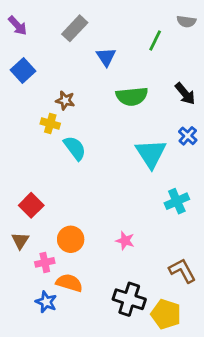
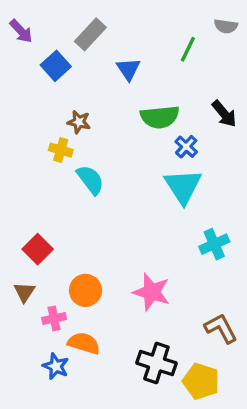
blue square: (23, 70) -> (56, 66), moved
blue cross: (188, 136) -> (186, 147), moved
pink star: (125, 241) -> (152, 292), size x1.6

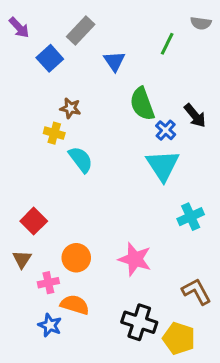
black arrow: (224, 114) -> (195, 116), moved
green semicircle: (160, 117) -> (142, 104), turned 76

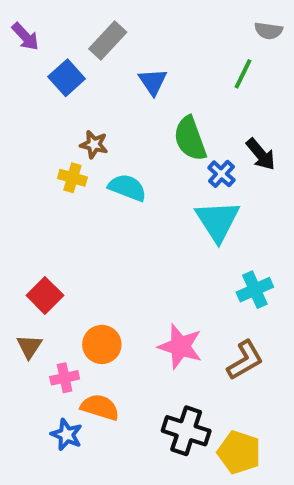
green line: (167, 44) -> (243, 74), moved
cyan semicircle: (81, 160) -> (127, 188), moved, turned -32
brown L-shape: (196, 291) -> (245, 360), moved, turned 88

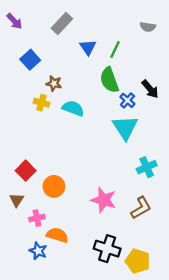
gray semicircle: (269, 31) -> (148, 27), moved
green line: (243, 74) -> (115, 50), moved
blue square: (67, 78) -> (30, 60), moved
orange circle: (102, 344) -> (54, 186), moved

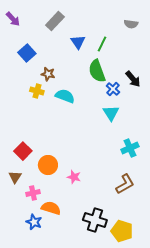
cyan triangle: (125, 128) -> (111, 113), size x0.7
pink star: (104, 200) -> (74, 177), moved, size x0.6

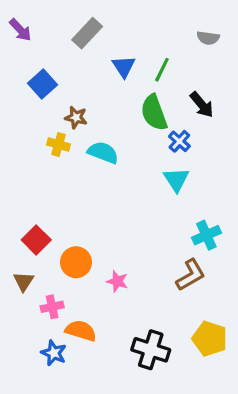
black arrow: (133, 79) -> (202, 105), moved
brown L-shape: (125, 184) -> (191, 275), moved
yellow pentagon: (122, 231) -> (210, 339), moved

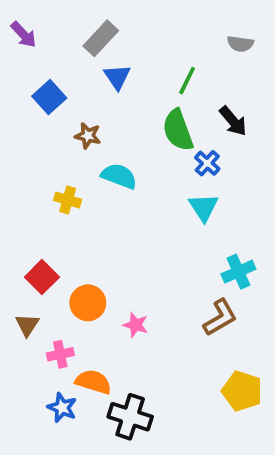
blue triangle: (124, 67) -> (117, 77), moved
yellow cross: (58, 144) -> (68, 200), moved
black cross: (151, 350) -> (130, 417), moved

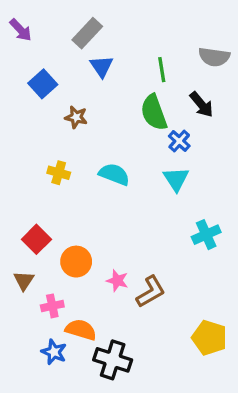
gray semicircle: (240, 44) -> (214, 57), moved, size x1.4
green line: (187, 81) -> (162, 70), turned -35
cyan semicircle: (119, 176) -> (114, 174), moved
brown L-shape: (220, 318) -> (151, 292), moved

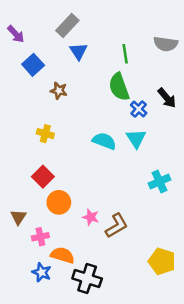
purple arrow: (21, 30) -> (16, 34), moved
black arrow: (201, 105) -> (167, 98), moved
cyan semicircle: (114, 174) -> (104, 141), moved
red square: (36, 239) -> (43, 177), moved

